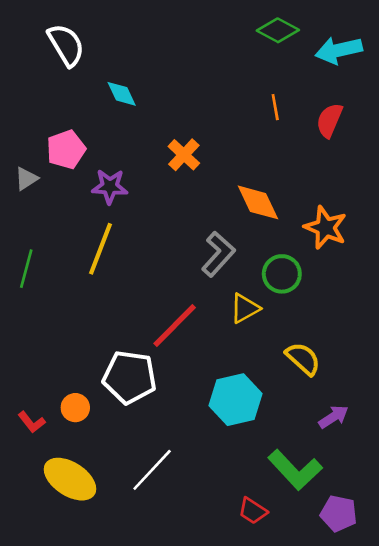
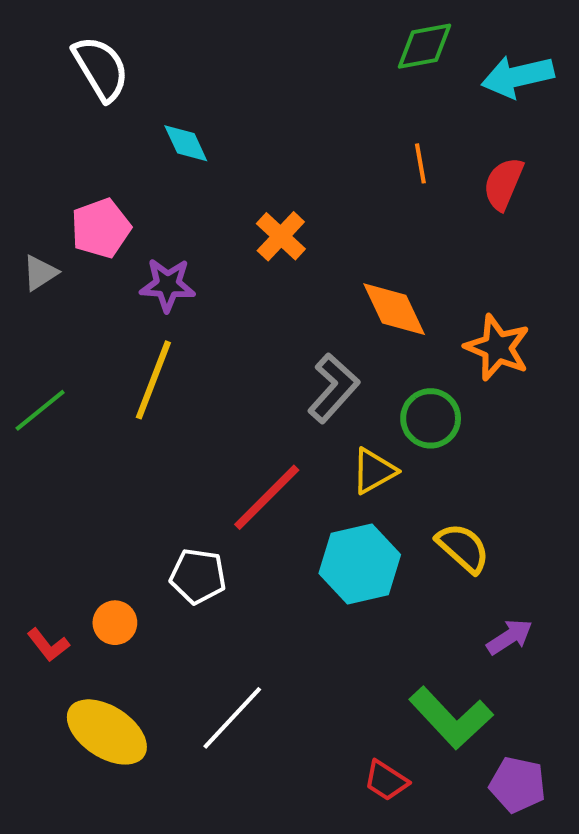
green diamond: (278, 30) -> (425, 46), turned -39
green line: (26, 269) -> (40, 410), turned 36
white pentagon: (130, 377) -> (198, 576), size x0.7
cyan hexagon: (235, 400) -> (360, 564), moved

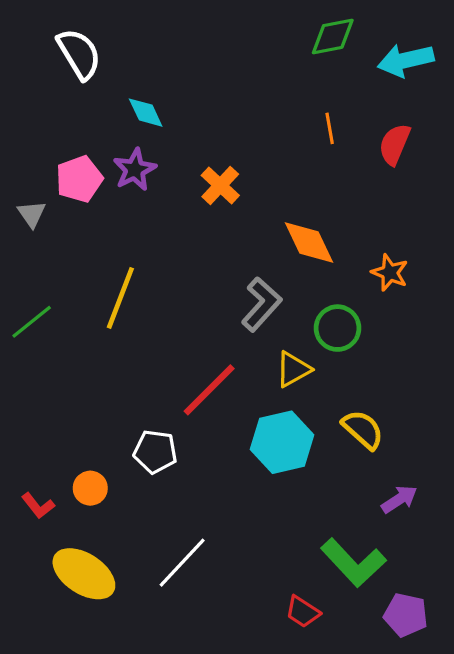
gray triangle: (40, 273) -> (32, 214), turned -32
purple star: (168, 285) -> (135, 170), moved, turned -30
orange star: (497, 348) -> (390, 273), size x0.7

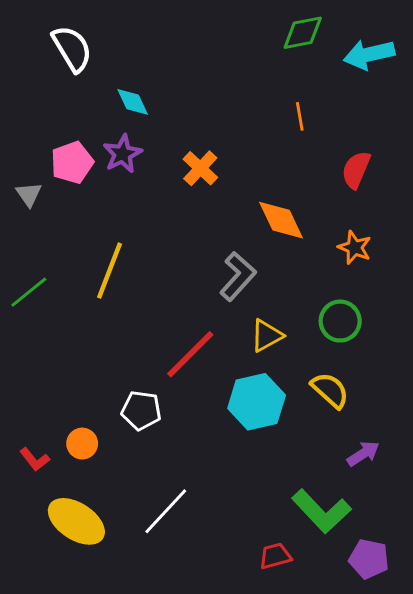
red semicircle: (395, 144) -> (356, 170), moved
green circle: (338, 328) -> (340, 321), moved
red trapezoid: (303, 612) -> (275, 556), turned 132

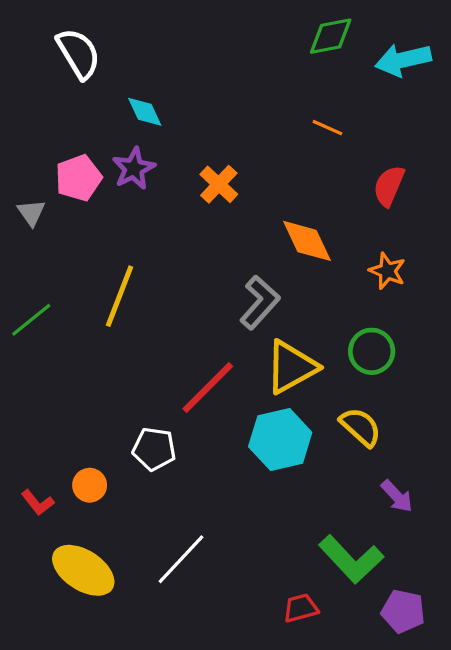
orange line: (300, 116) -> (327, 128), turned -56
yellow triangle: (267, 335) -> (291, 367), size x1.5
purple arrow: (363, 454) -> (397, 496), turned 80

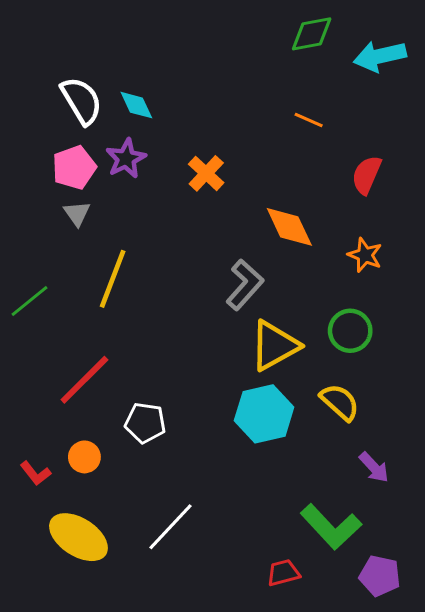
white semicircle: (79, 53) -> (81, 101), moved
gray triangle: (31, 213) -> (77, 213), moved
red line: (208, 388) -> (84, 380), moved

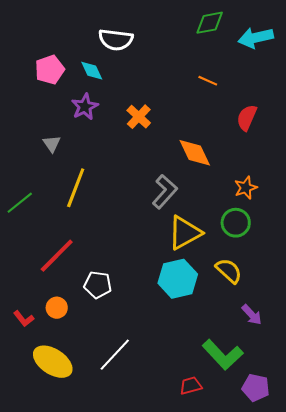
white semicircle: (81, 101) -> (116, 40), moved, turned 128
pink pentagon: (74, 167) -> (50, 70), moved
orange star: (365, 255) -> (246, 188), moved, turned 30

